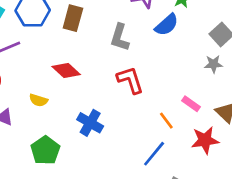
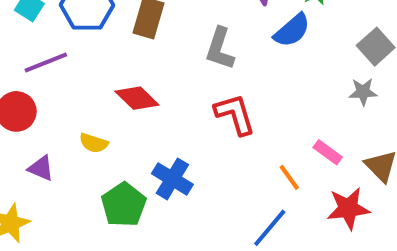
green pentagon: (45, 150) -> (124, 205), moved

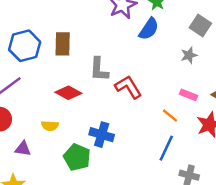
gray L-shape: (220, 49) -> (99, 69), moved
gray star: (363, 92) -> (189, 55), moved

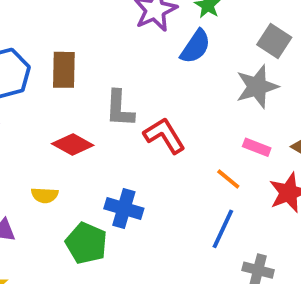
gray star: (189, 55) -> (257, 87), size x1.6

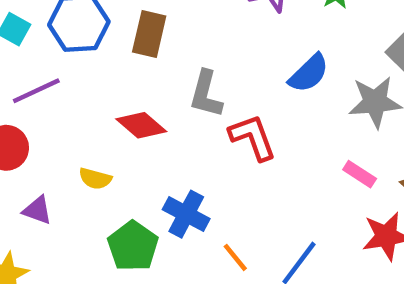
blue semicircle: (195, 47) -> (309, 73), moved
orange line: (228, 179) -> (235, 257), moved

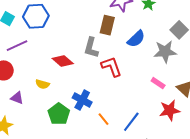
brown rectangle: (149, 34) -> (107, 25), moved

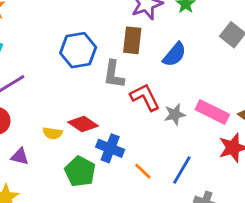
blue hexagon: (36, 16) -> (78, 50), moved
gray star: (165, 52) -> (175, 114), moved, size x0.7
red diamond: (63, 61) -> (83, 124), moved
pink rectangle: (158, 83) -> (212, 112), size x1.6

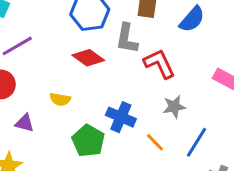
gray star: (175, 114) -> (174, 107), moved
red diamond: (83, 124) -> (88, 58), moved

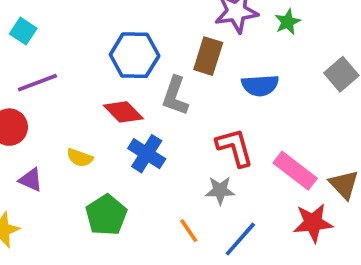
blue semicircle: (192, 19) -> (260, 85), turned 36
red L-shape: (159, 64) -> (235, 147), moved
blue cross: (121, 117) -> (147, 154), moved

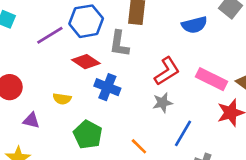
purple line: (37, 83) -> (50, 35), moved
blue semicircle: (260, 85) -> (194, 25), moved
red L-shape: (235, 147) -> (167, 71), turned 84
orange line: (189, 231) -> (139, 146), moved

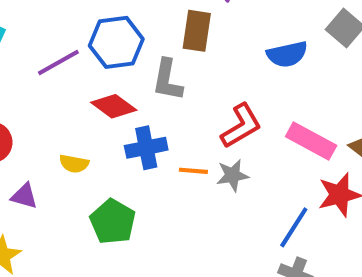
blue cross: (107, 87) -> (146, 148), turned -35
blue line: (183, 133) -> (294, 227), moved
orange line: (139, 146) -> (193, 171), moved, turned -42

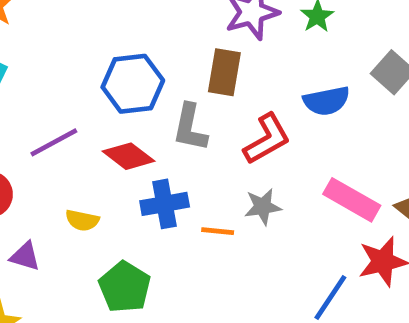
purple line: (58, 63) -> (54, 142), moved
red L-shape: (241, 126) -> (267, 139), moved
gray star: (232, 175) -> (263, 207), moved

